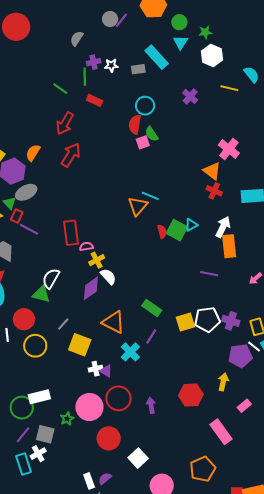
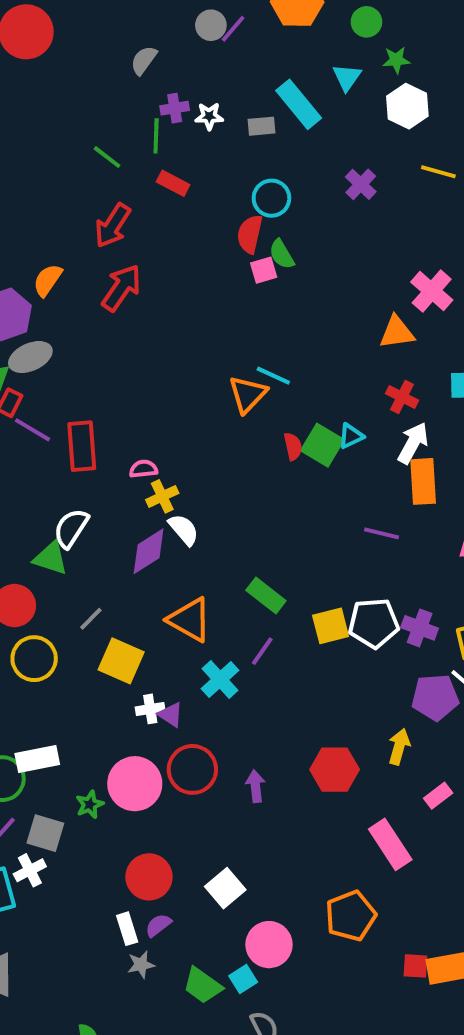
green circle: (179, 22) -> (366, 22), moved
orange triangle: (212, 171) -> (397, 332), turned -48
red cross: (214, 191) -> (402, 397), moved
red rectangle: (71, 233) -> (82, 446), moved
red circle: (109, 438) -> (149, 877), moved

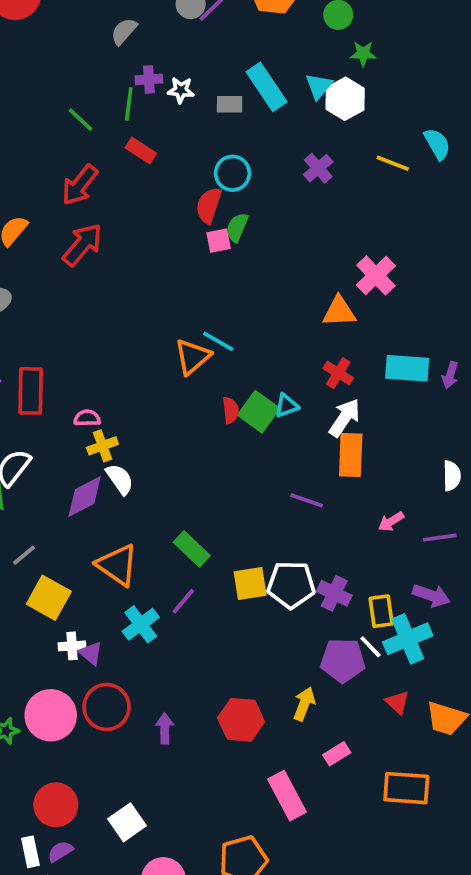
cyan triangle: (347, 77) -> (319, 86), moved
white hexagon: (407, 106) -> (345, 99), moved
green semicircle: (282, 254) -> (237, 227), turned 48

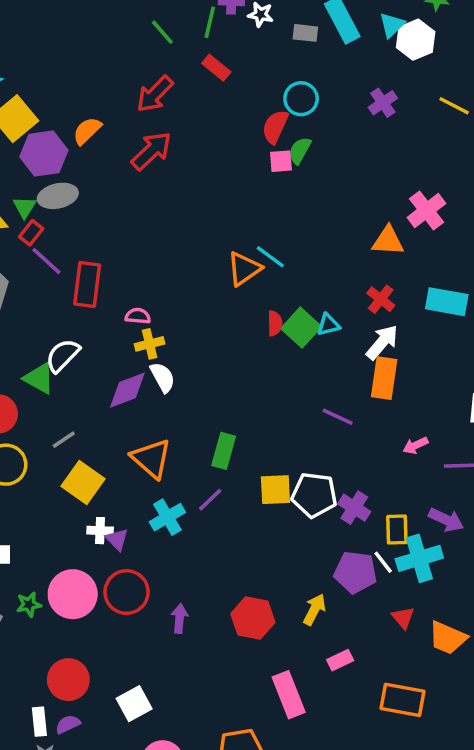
green rectangle: (192, 549) -> (224, 451), turned 56

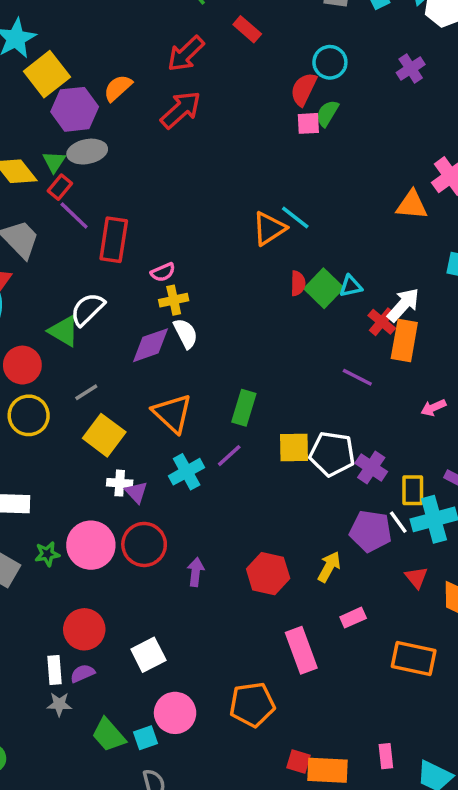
red cross: (381, 299) -> (382, 322), moved
pink semicircle: (138, 316) -> (163, 272), turned 150

